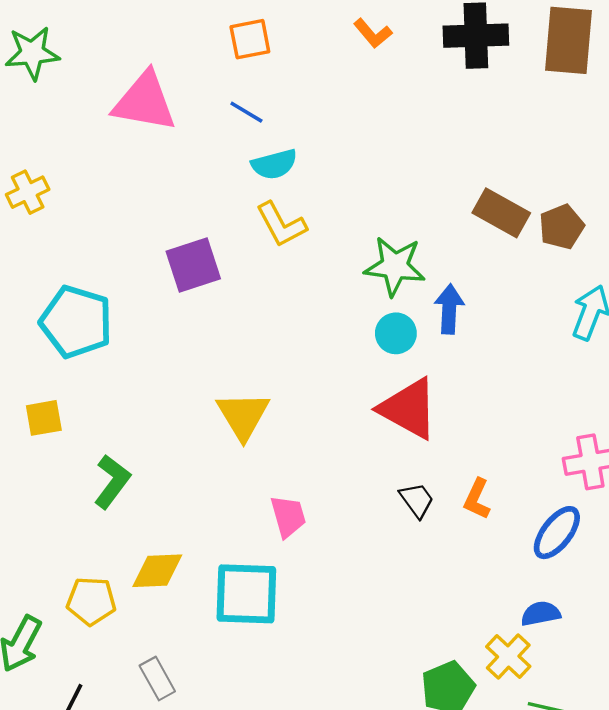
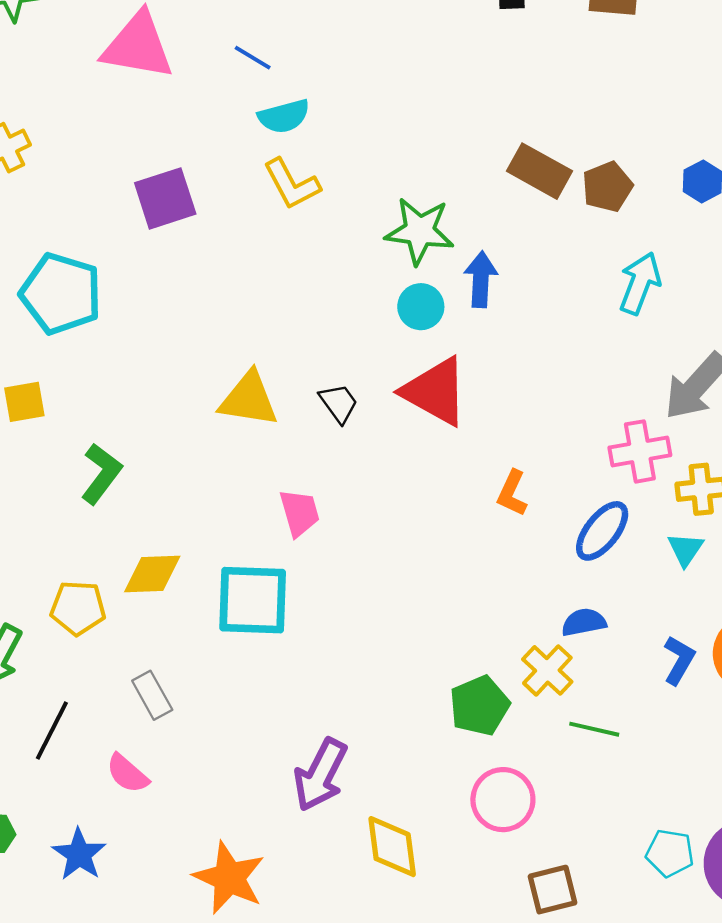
purple square: (193, 265) -> (165, 198), moved
yellow triangle: (243, 416) -> (249, 399), turned -50
black trapezoid: (417, 500) -> (339, 403), moved

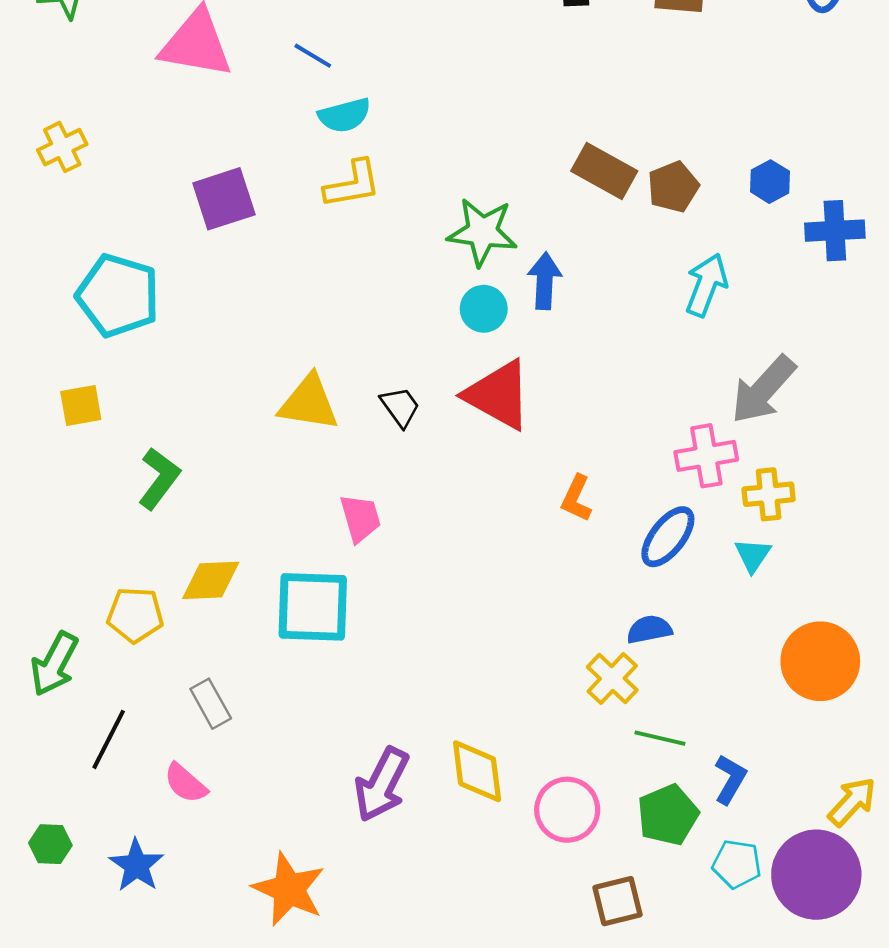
yellow L-shape: (292, 184) -> (352, 184), turned -72
blue L-shape: (679, 660) -> (730, 779), moved
green pentagon: (479, 706) -> (668, 815), moved
yellow diamond: (392, 847) -> (477, 771), moved

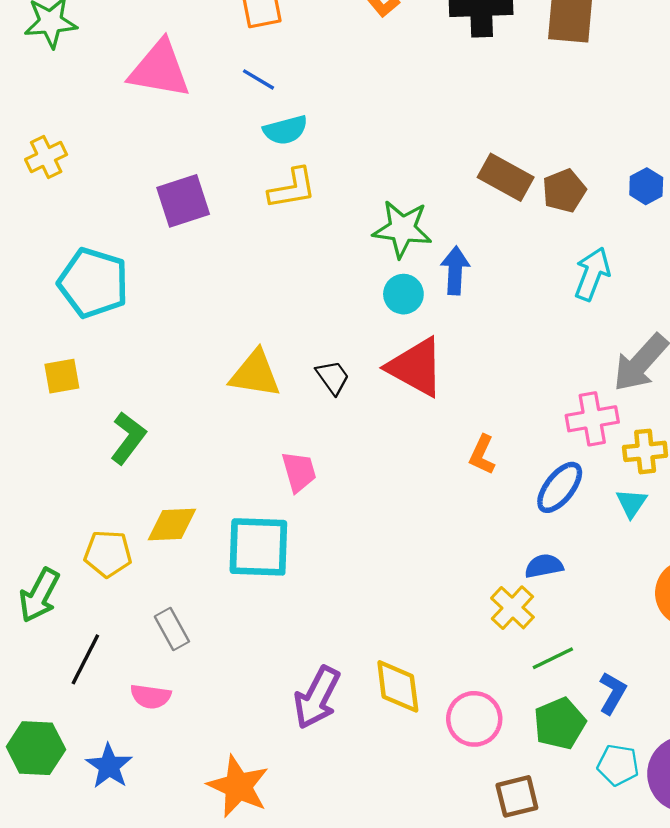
green line: (660, 738) -> (553, 658), turned -39
pink semicircle: (186, 783) -> (151, 696), turned -33
green hexagon: (50, 844) -> (36, 748), size x1.6

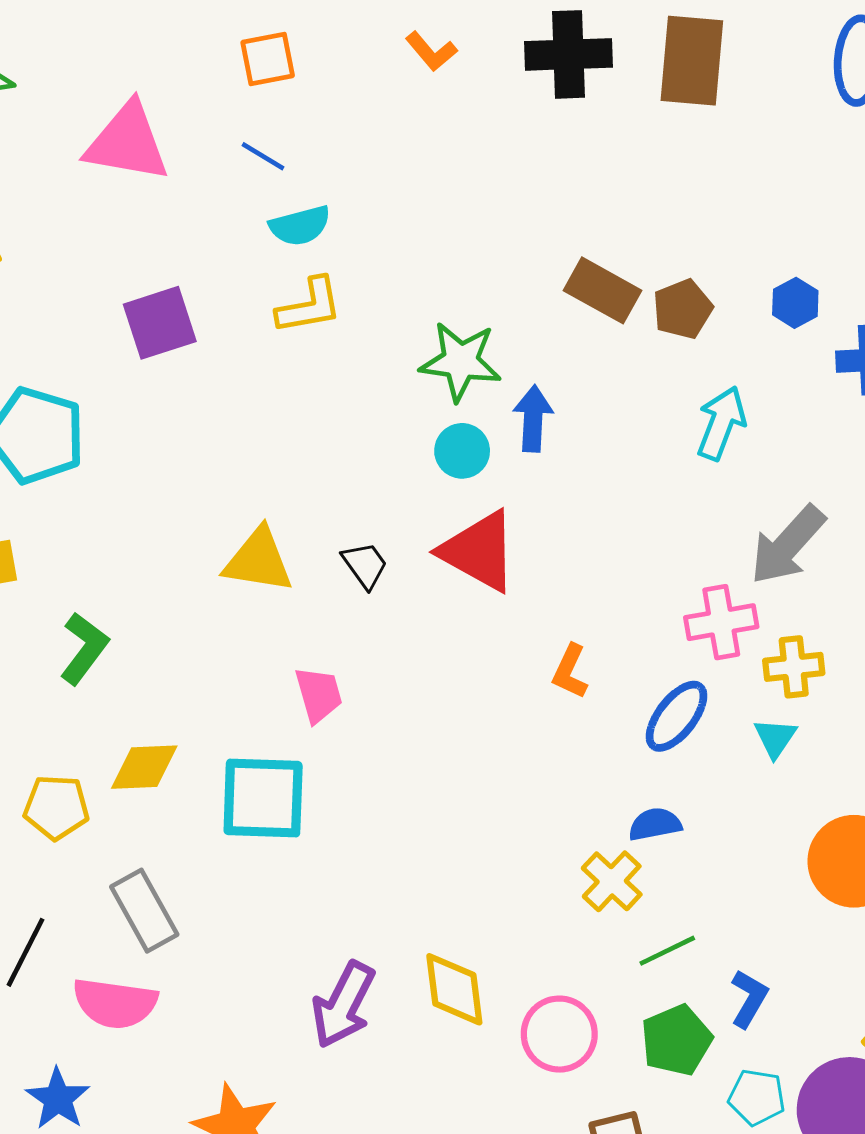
gray rectangle: (172, 629) -> (144, 911), size x1.4
pink semicircle: (151, 696) -> (115, 1003), size x1.5

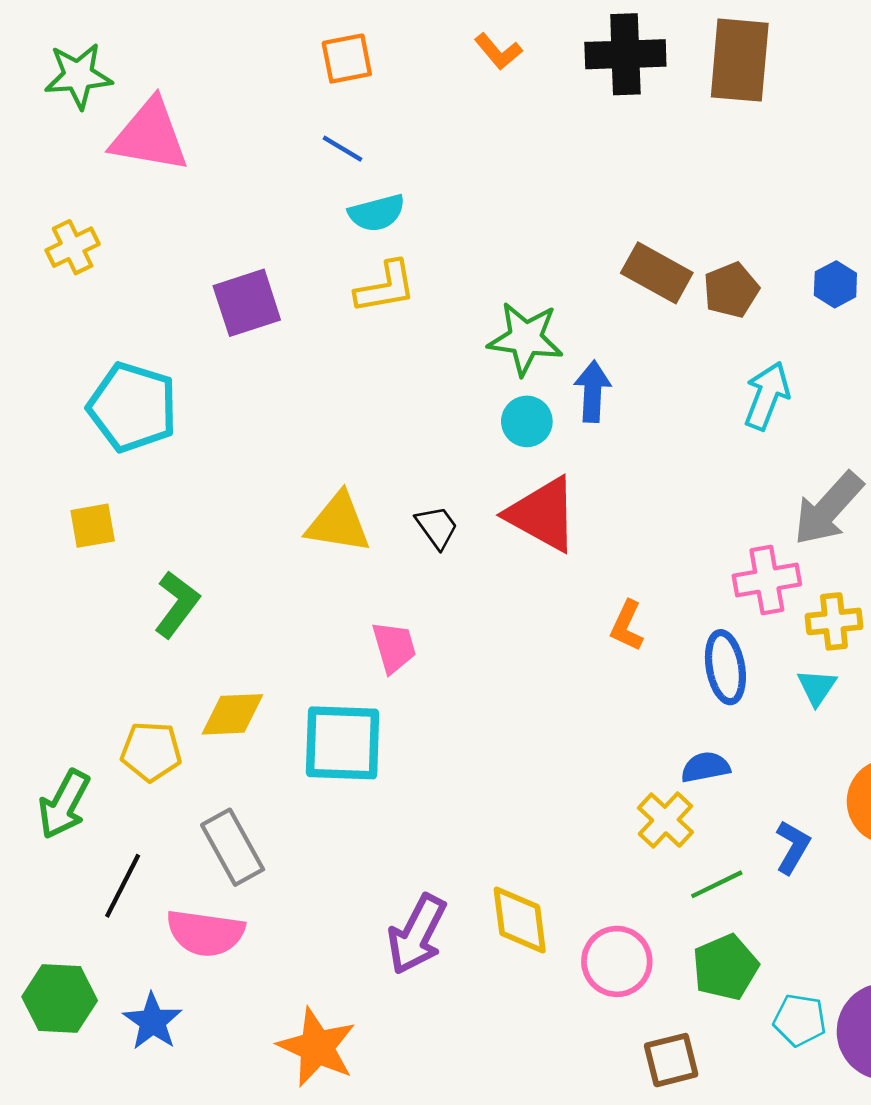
pink triangle: (127, 142) -> (150, 136), moved
blue ellipse: (676, 716) -> (725, 667), turned -48
blue L-shape: (749, 999) -> (793, 847), moved

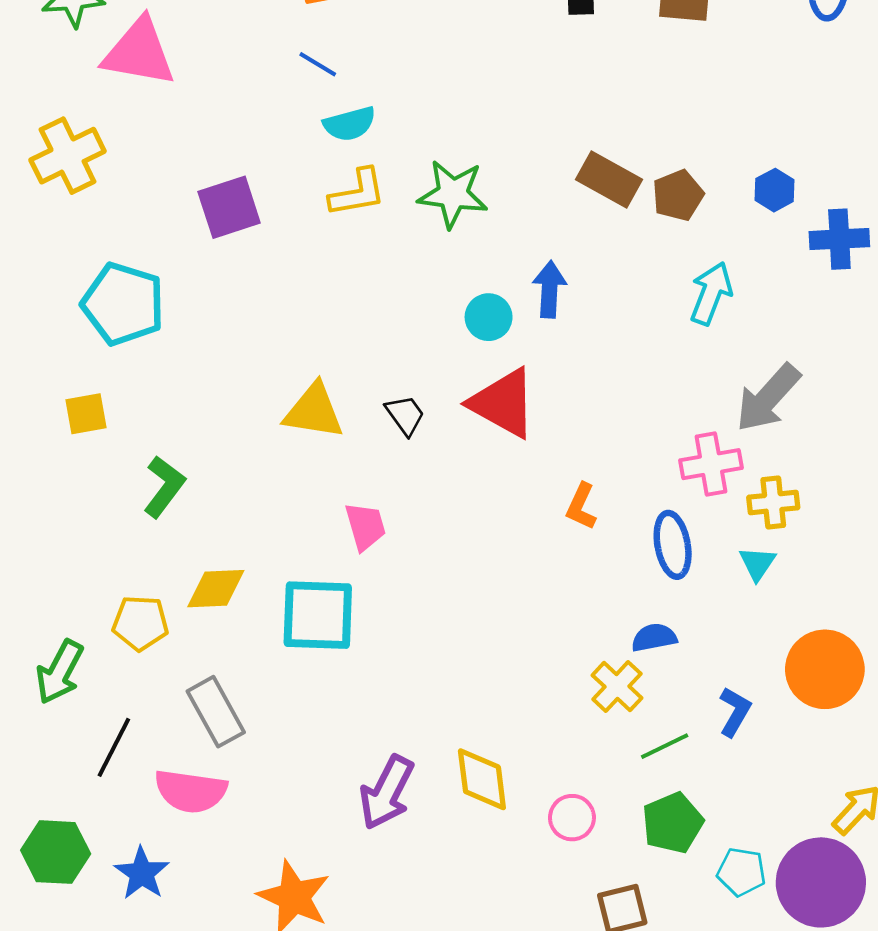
yellow cross: (73, 247) -> (68, 156), size x1.5
green star: (525, 339) -> (453, 194), moved
pink circle: (617, 961) -> (572, 818), size x0.7

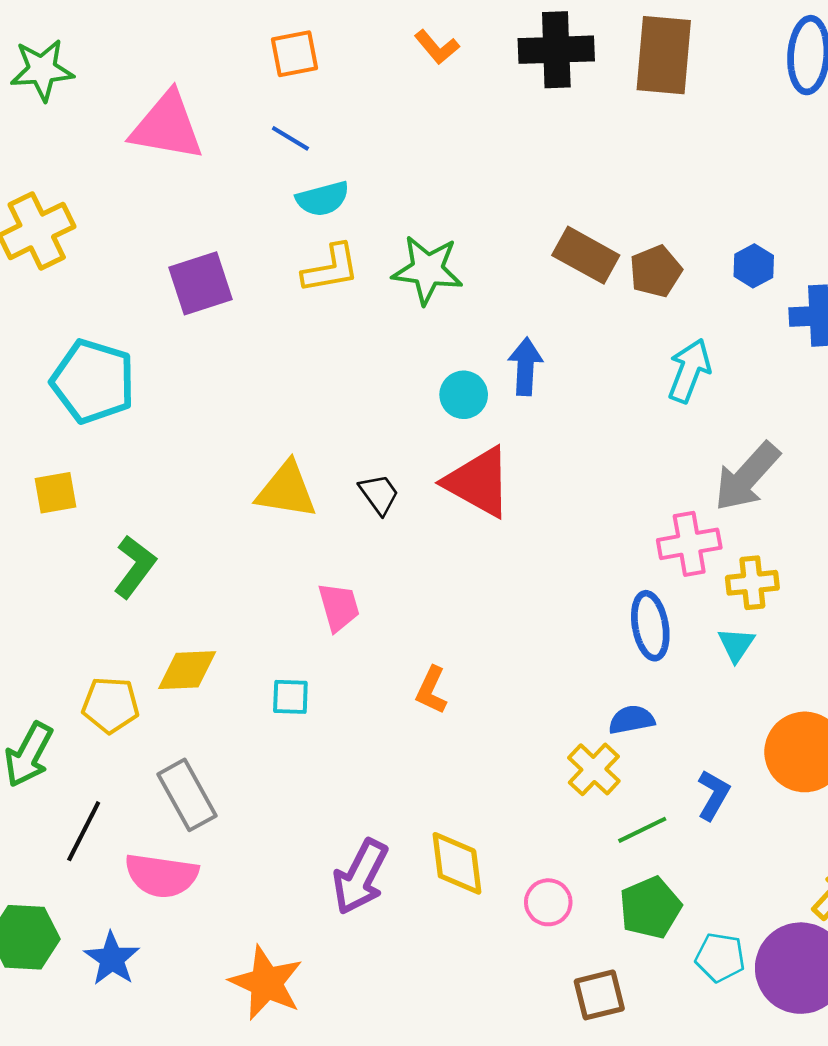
pink triangle: (139, 52) -> (167, 126), moved
orange L-shape: (581, 506) -> (431, 690), moved
cyan square: (318, 615) -> (290, 697), size x0.5

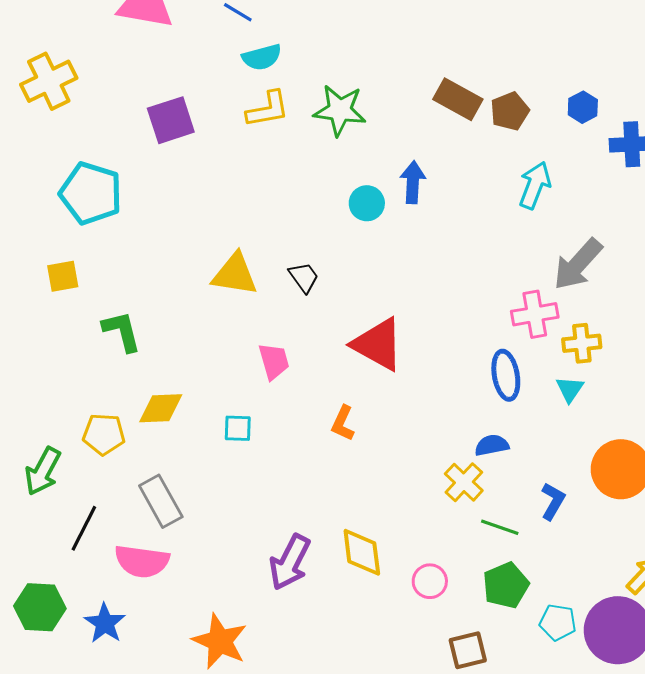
red triangle: (478, 482) -> (378, 344), moved
green L-shape: (135, 567) -> (122, 331), turned -51
green line: (642, 830) -> (500, 527), turned 45

